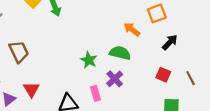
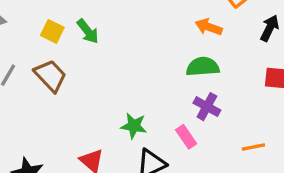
brown trapezoid: (19, 52) -> (50, 76), moved
green star: (89, 60) -> (134, 126), moved

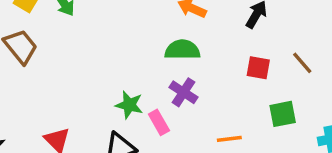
green star: (134, 126) -> (129, 105), moved

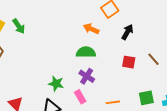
green square: (283, 114) -> (146, 98), moved
pink rectangle: (159, 122) -> (80, 97), moved

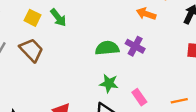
green semicircle: (86, 52) -> (107, 48), moved
purple cross: (87, 76) -> (135, 46), moved

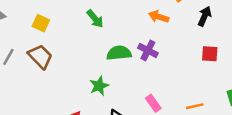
green arrow: (58, 18) -> (95, 19), moved
green star: (109, 83) -> (99, 86), moved, turned -30

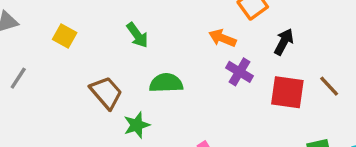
purple cross: (148, 50) -> (239, 72), moved
red square: (210, 54) -> (287, 92), size x1.5
brown trapezoid: (40, 56) -> (106, 93), moved

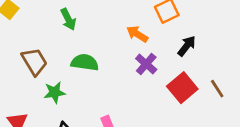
red square: (287, 92) -> (182, 88), turned 32

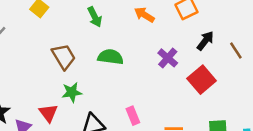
orange arrow: (137, 34) -> (144, 15), moved
brown line: (217, 89) -> (236, 51), moved
green star: (55, 92) -> (72, 92), moved

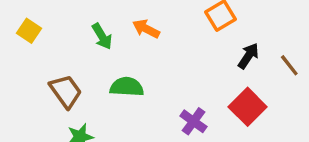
orange arrow: (144, 15) -> (146, 29), moved
purple cross: (168, 58) -> (194, 121), moved

